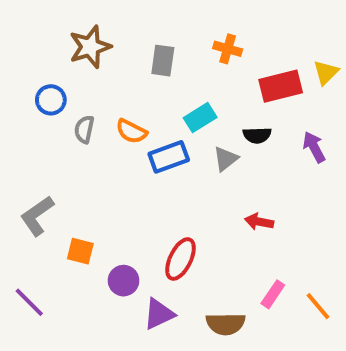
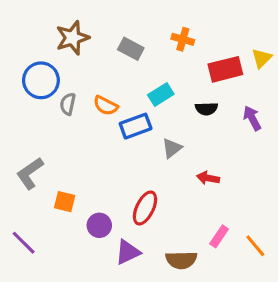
gray rectangle: (163, 61) -> (131, 49), turned -70
blue circle: (51, 100) -> (41, 80), size x1.5
gray triangle: (226, 159) -> (172, 148), moved

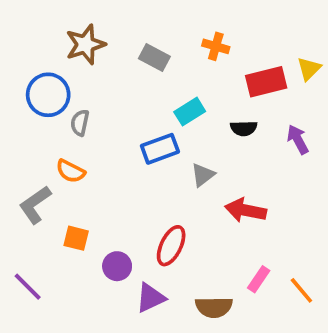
orange semicircle: (106, 106) -> (71, 171), moved
red arrow: (208, 178) -> (246, 210), size x1.5

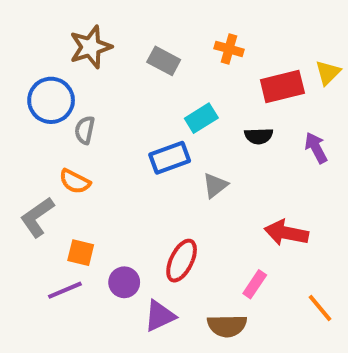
red arrow: (246, 210) -> (286, 233), moved
pink rectangle: (259, 279) -> (255, 284), moved
purple line: (28, 287) -> (65, 290), moved, turned -68

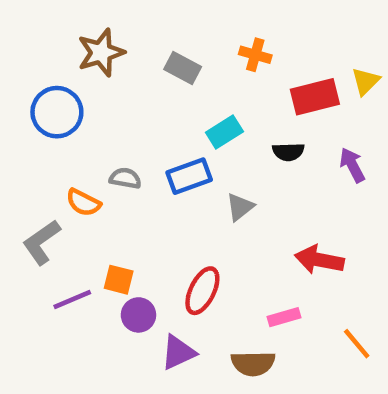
gray semicircle: (85, 130) -> (125, 178), moved, turned 88
orange square: (81, 253) -> (119, 280), moved
pink rectangle: (255, 284) -> (284, 317), turned 40
purple line: (65, 290) -> (72, 300), moved

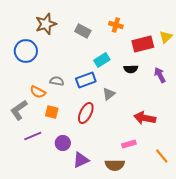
orange square: (119, 280) -> (52, 112), moved
red ellipse: (202, 291) -> (86, 113), moved

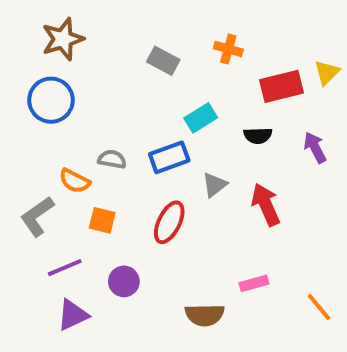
brown star: (46, 24) -> (63, 39), moved
red arrow: (145, 118) -> (266, 205), moved, turned 55
purple triangle: (81, 160) -> (73, 315), moved
brown semicircle: (115, 165) -> (205, 315), moved

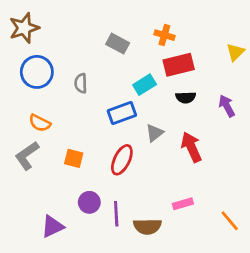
brown star: (63, 39) -> (24, 28), moved
red rectangle: (281, 86) -> (179, 65), moved
gray semicircle: (112, 159) -> (81, 83), moved, turned -102
orange semicircle: (75, 181) -> (40, 123), moved
purple line: (65, 268) -> (116, 214), moved, turned -70

